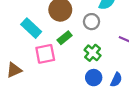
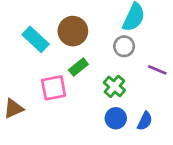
gray circle: (91, 22) -> (124, 46), moved
cyan rectangle: (31, 28) -> (36, 39), moved

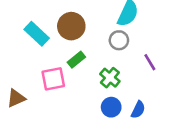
purple line: (157, 70) -> (150, 62), turned 36

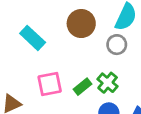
brown circle: (71, 26) -> (81, 24), moved
green rectangle: (76, 60) -> (83, 87), moved

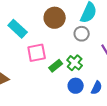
pink square: (50, 84) -> (37, 53), moved

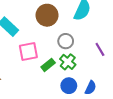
gray circle: (82, 34) -> (66, 41), moved

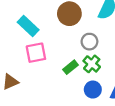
pink square: (28, 51) -> (36, 53), moved

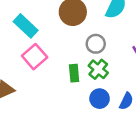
pink square: (36, 53) -> (35, 57), turned -30
green rectangle: (71, 67) -> (74, 73), turned -56

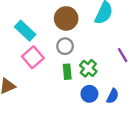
gray circle: (96, 44) -> (65, 46), moved

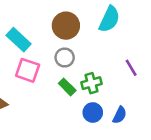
pink square: (33, 57) -> (28, 70), turned -30
green cross: (88, 68) -> (91, 83), turned 35
green rectangle: (67, 72) -> (67, 87), turned -40

